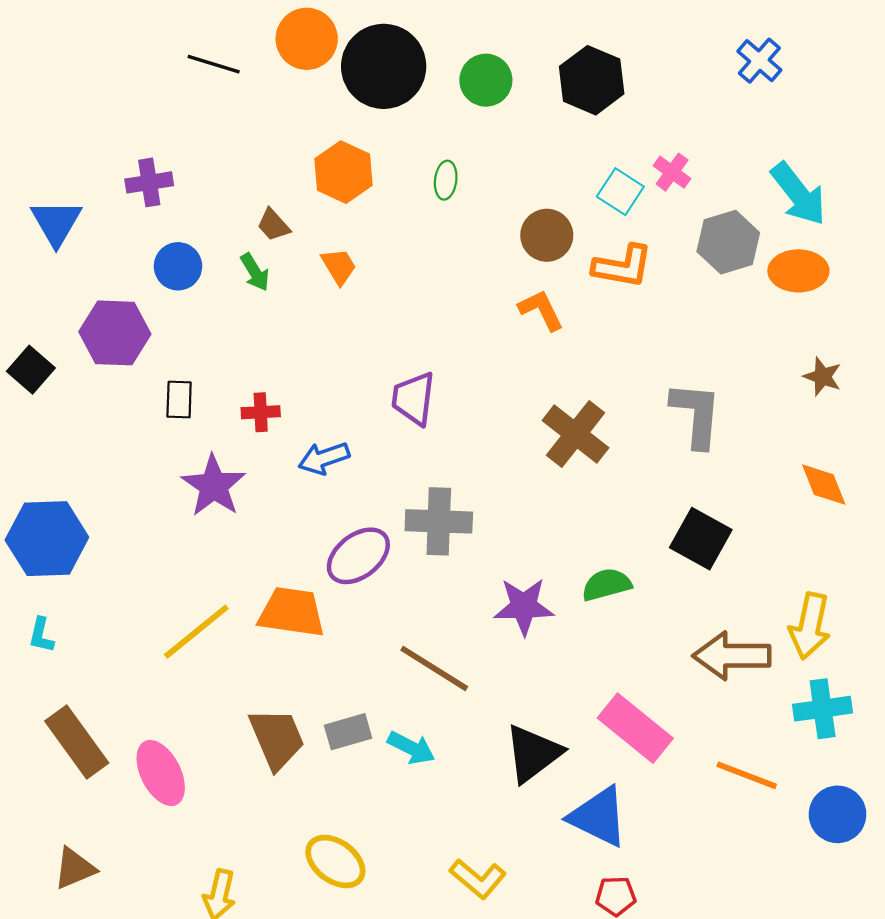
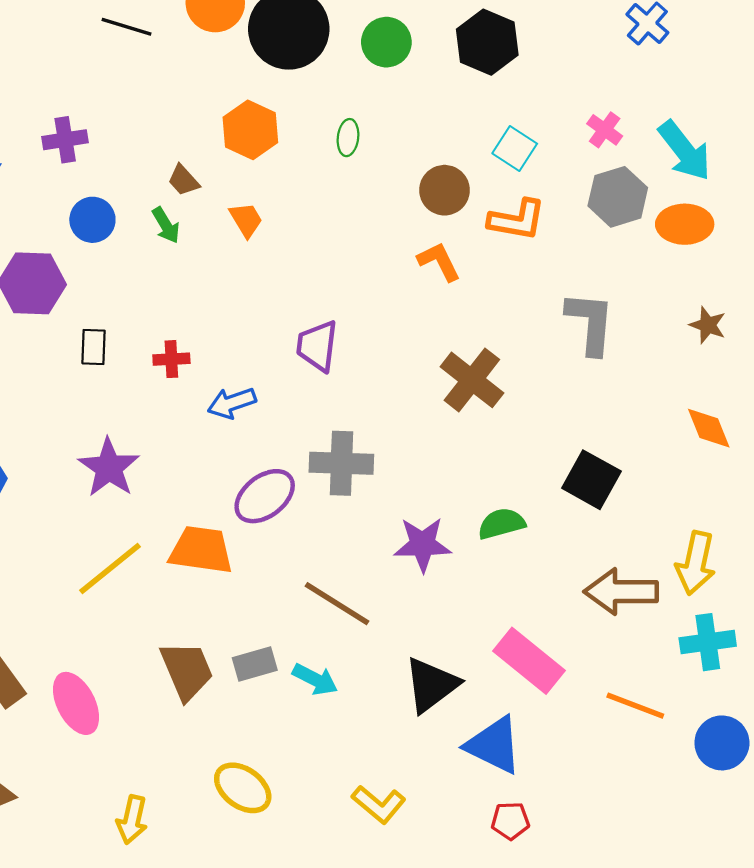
pink cross: (672, 172) -> (605, 130), moved
gray L-shape: (696, 415) -> (590, 323), moved
purple star: (214, 486) -> (109, 468), moved

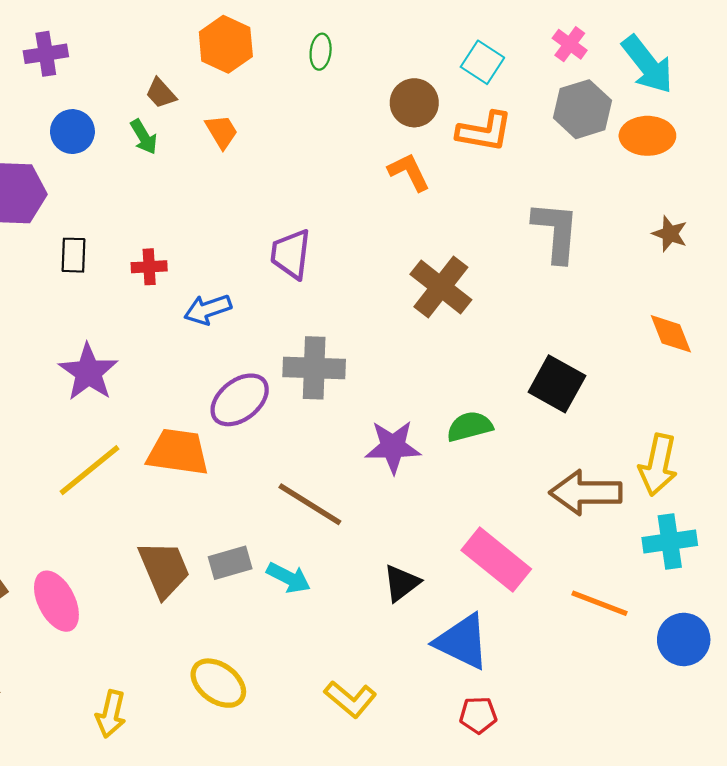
black triangle: (431, 685) -> (401, 583), size x0.7

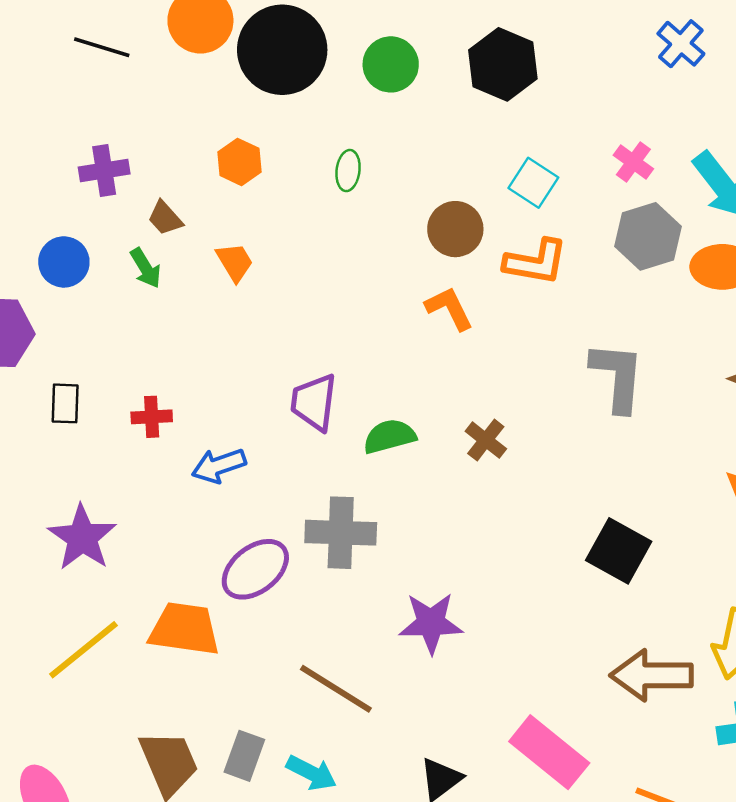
orange hexagon: (226, 44) -> (239, 162), size x0.7
purple cross: (46, 54) -> (104, 171), moved
brown cross: (441, 287) -> (486, 440), size x0.6
green semicircle: (470, 426) -> (389, 436), moved
gray rectangle: (230, 563) -> (244, 756), turned -54

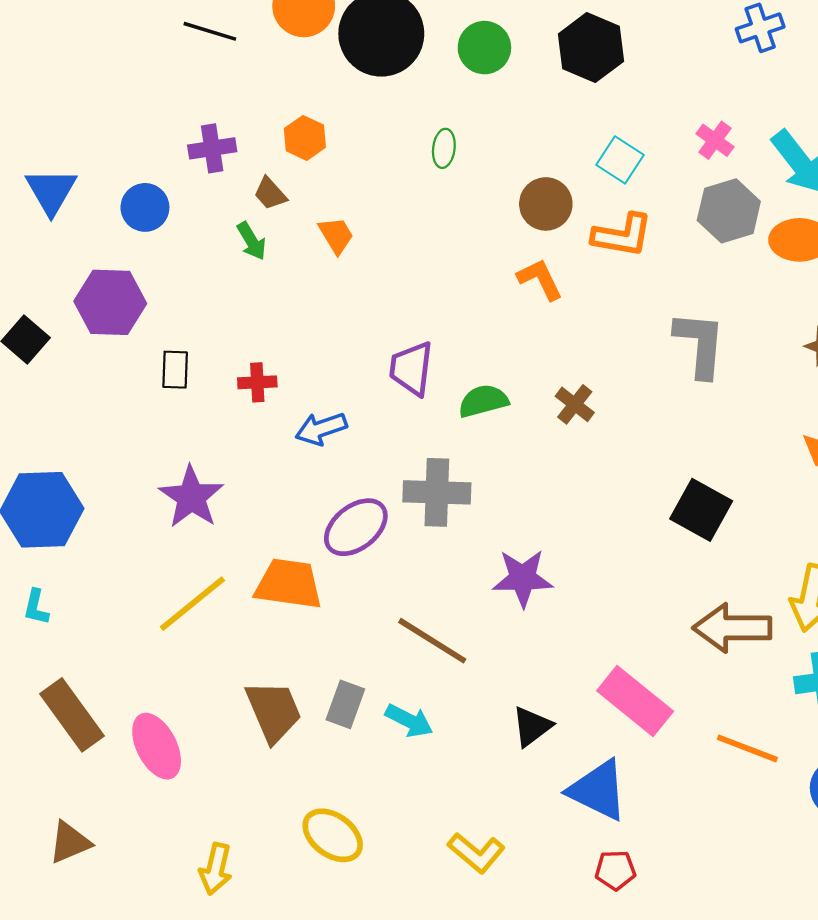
blue cross: (681, 44) -> (760, 28), turned 30
orange hexagon: (239, 162) -> (305, 138), moved
blue circle: (64, 262) -> (145, 207), moved

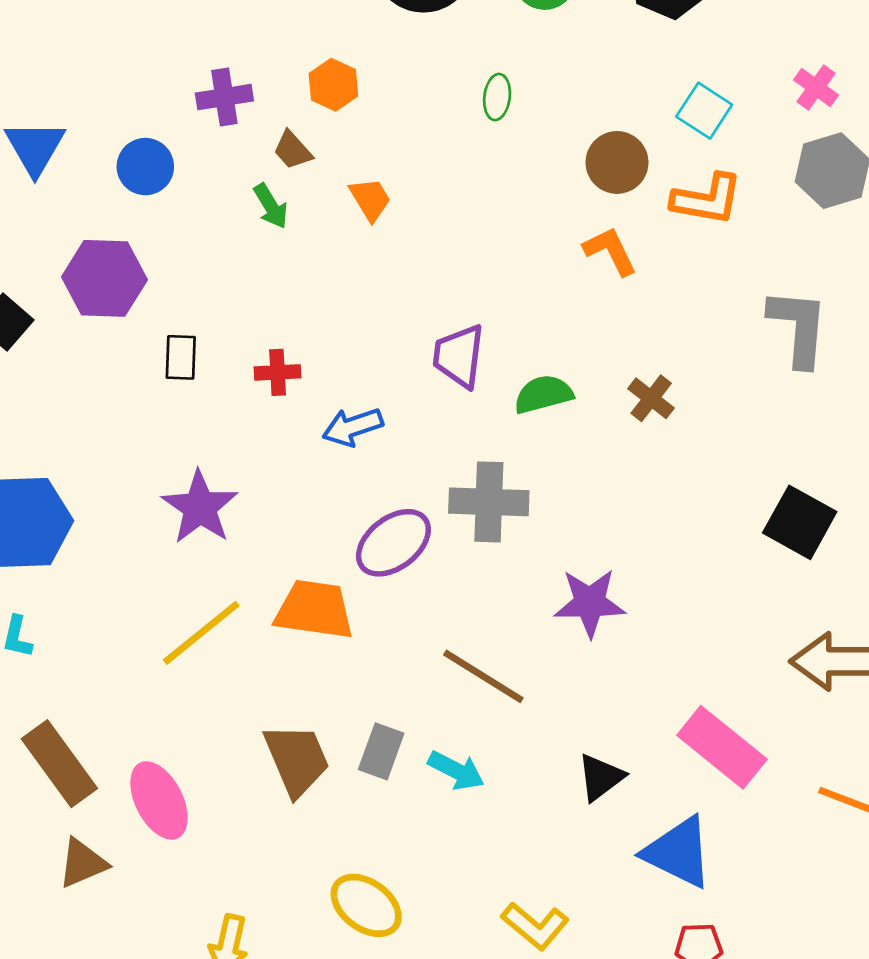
brown triangle: (70, 842) -> (83, 863), moved

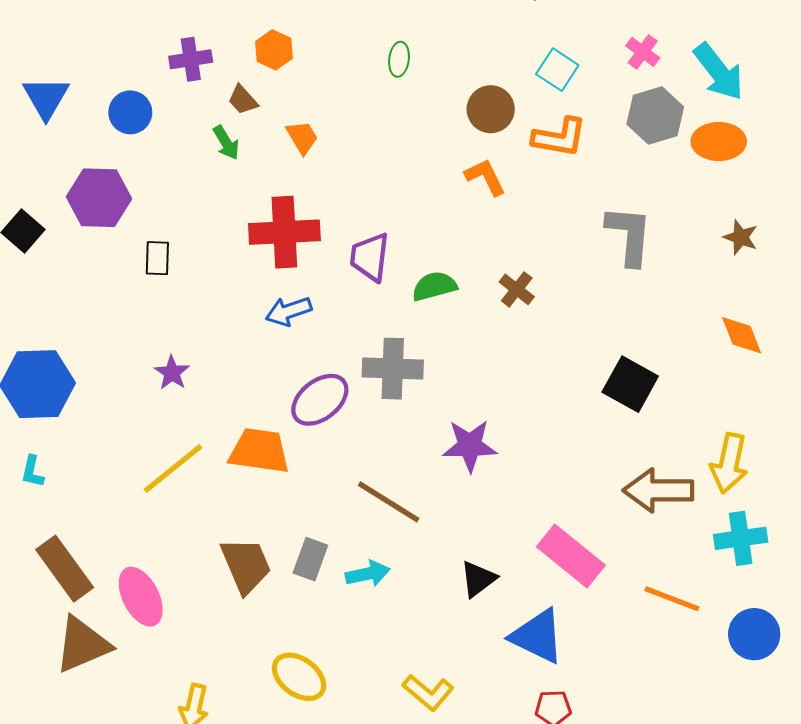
red cross: (278, 372) -> (284, 232), moved, size x2.0
purple star: (200, 507) -> (172, 373), size x0.6
cyan arrow: (456, 770) -> (368, 574), turned -39
brown triangle: (83, 863) -> (82, 645), size x1.5

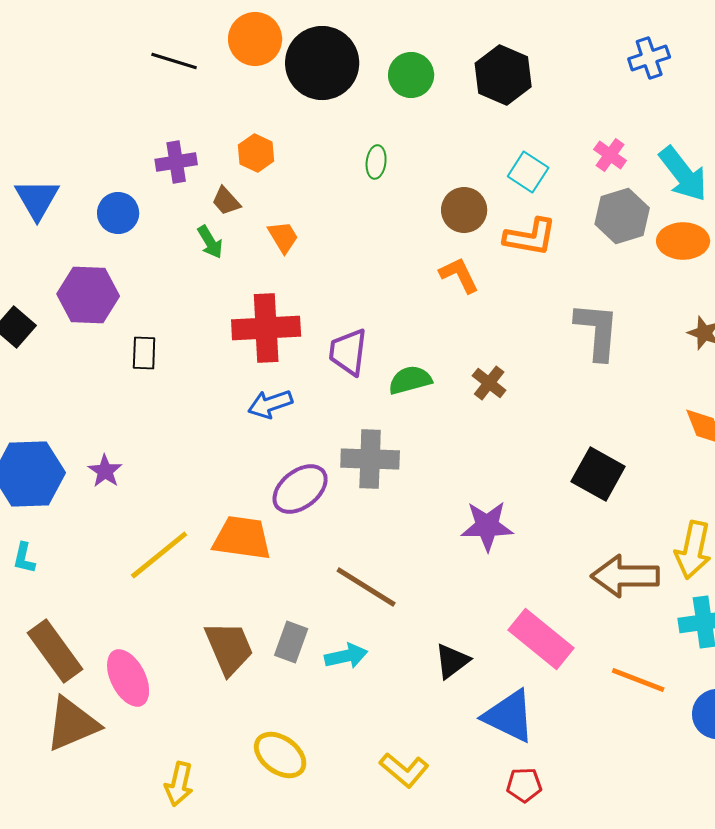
purple star: (172, 373) -> (105, 471), moved
purple star: (470, 446) -> (487, 526), moved

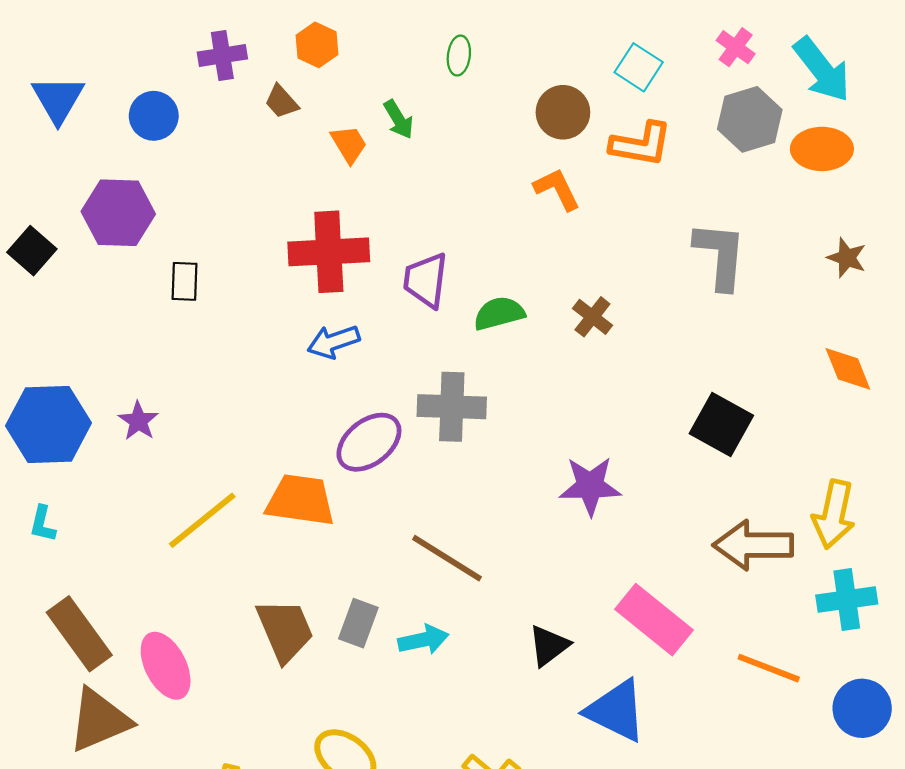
green arrow: (210, 242) -> (399, 119), moved

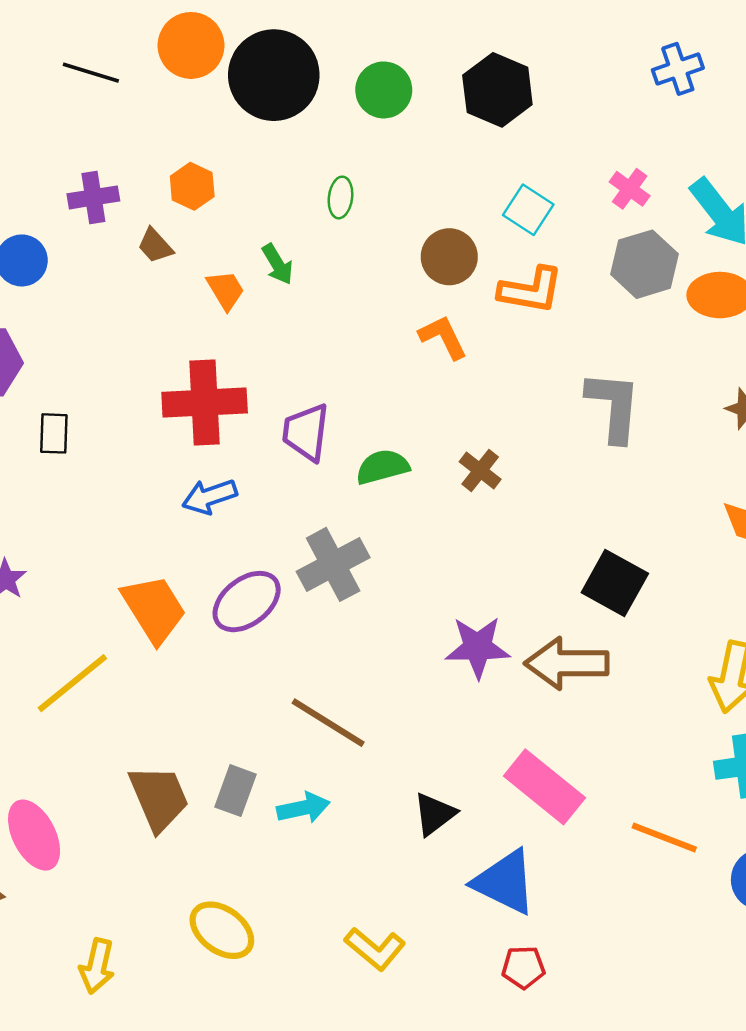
gray cross: (452, 407) -> (333, 564), turned -30
orange trapezoid: (300, 500) -> (154, 609), moved, turned 50
brown arrow: (753, 545) -> (567, 663), moved

